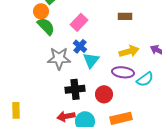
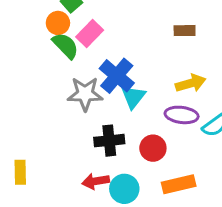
pink rectangle: (79, 22) -> (90, 34), moved
blue cross: (80, 46) -> (117, 76), size x1.6

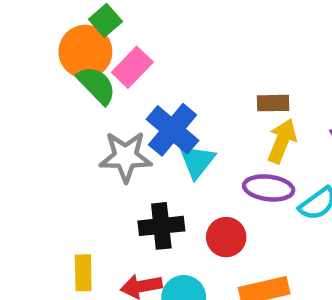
orange circle: (58, 23) -> (85, 52), size x1.5
brown rectangle: (185, 31) -> (273, 103), moved
yellow arrow: (191, 83) -> (282, 141), turned -52
yellow rectangle: (20, 172) -> (83, 273), moved

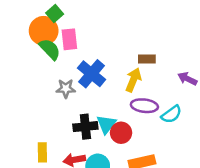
pink rectangle: (132, 67) -> (69, 39), turned -50
yellow arrow: (282, 141) -> (133, 80), moved
gray star: (126, 157) -> (66, 88), size x0.7
cyan triangle: (197, 161) -> (106, 124), moved

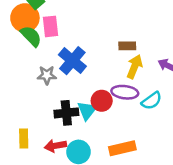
yellow arrow: (133, 80) -> (135, 67), moved
red circle: (121, 133) -> (102, 101), moved

